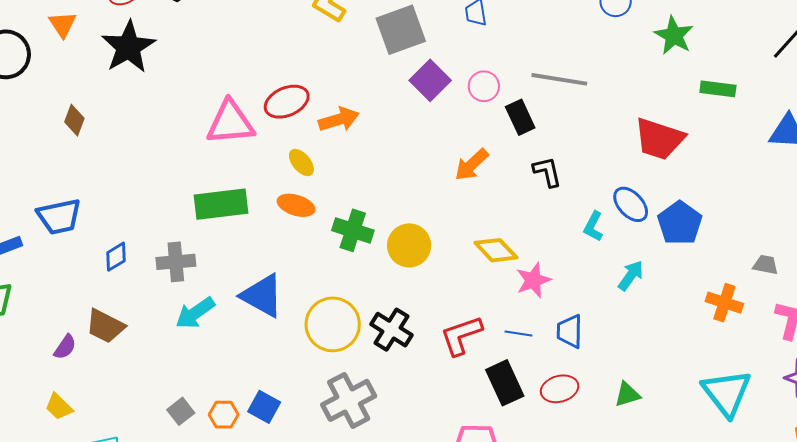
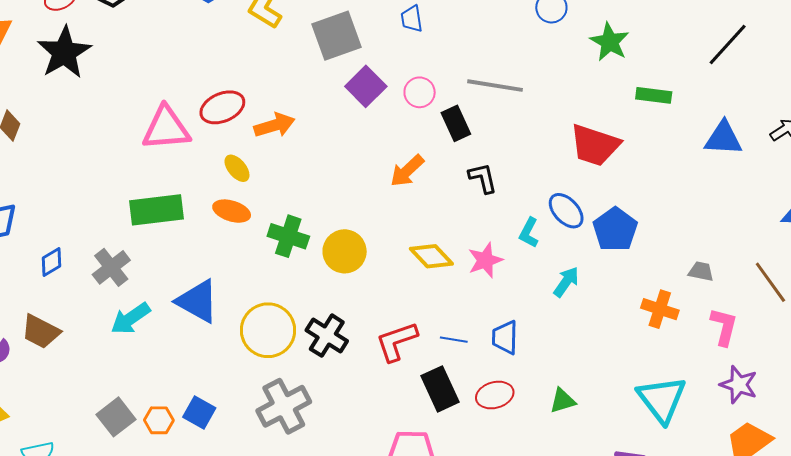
gray cross: (176, 262) -> (111, 267), turned -33
pink star: (533, 280) -> (485, 260), moved
gray square: (181, 411) -> (116, 417), size x1.4

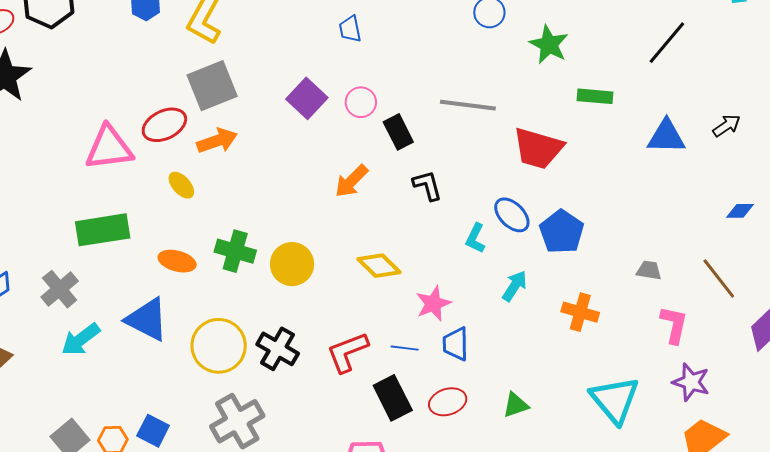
gray square: (337, 36) -> (212, 86), moved
gray line: (495, 86) -> (468, 105), moved
orange ellipse: (232, 211) -> (177, 261), moved
pink star: (485, 260) -> (433, 304), moved
orange cross: (660, 309) -> (580, 312), moved

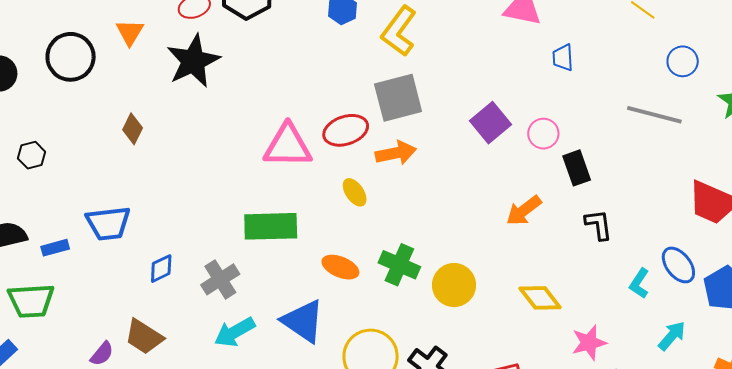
blue trapezoid: (350, 29) -> (563, 58), moved
gray line: (468, 105) -> (654, 115), moved

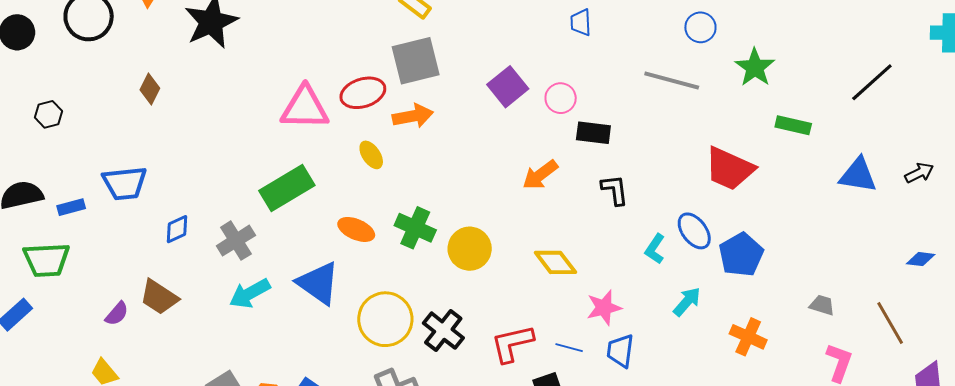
black rectangle: (577, 168) -> (593, 133), turned -64
green rectangle: (271, 226) -> (287, 188), turned -30

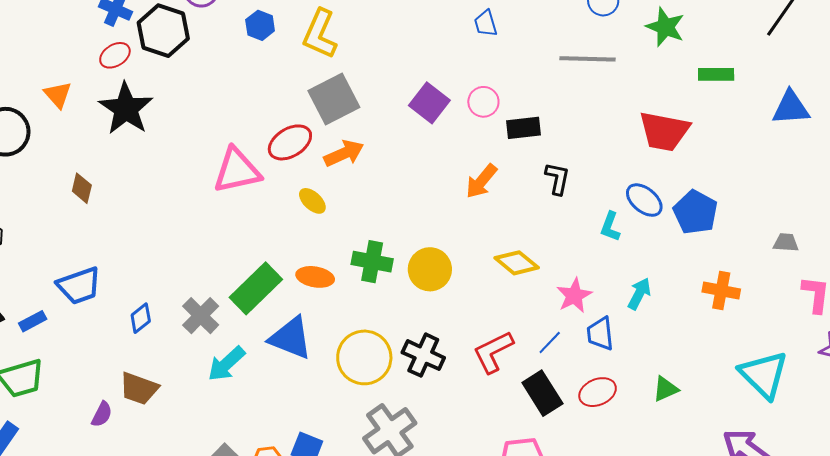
green rectangle: (287, 188) -> (256, 288), moved
black L-shape: (615, 190) -> (557, 178), turned 32
cyan arrow: (687, 302) -> (639, 294), moved
blue line: (569, 348) -> (550, 343), turned -48

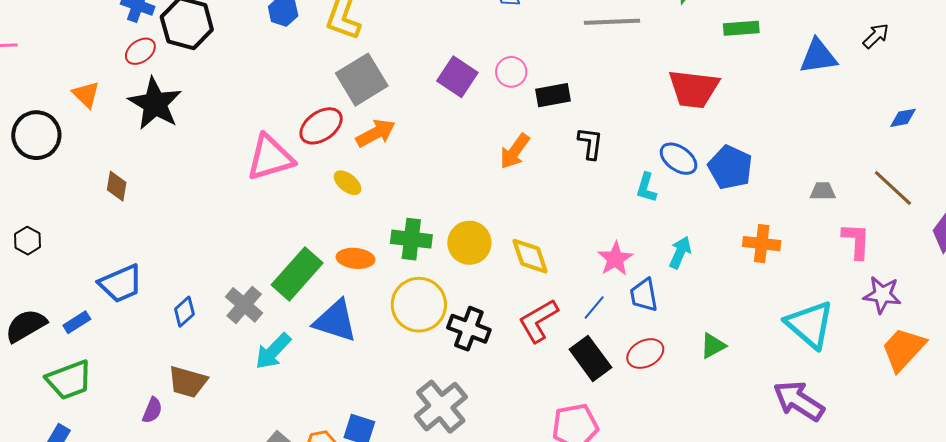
yellow diamond: (517, 263) -> (530, 256), moved, turned 36
yellow circle: (364, 357) -> (419, 305), moved

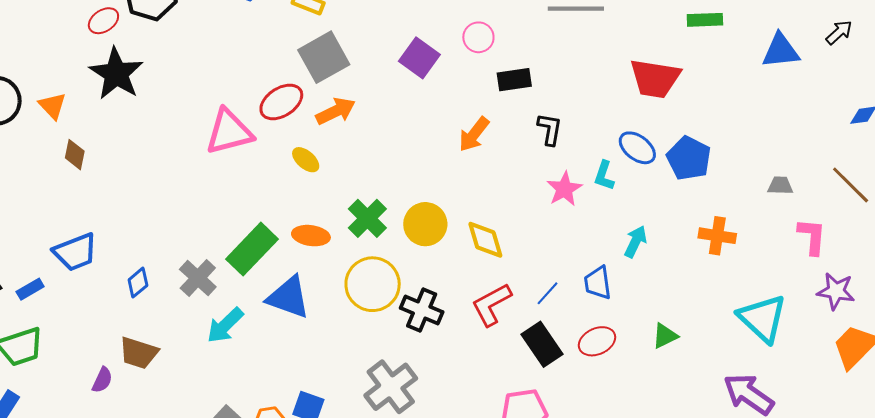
pink circle: (511, 72) -> (478, 37), moved
orange triangle: (86, 95) -> (52, 106), moved
green cross: (411, 239) -> (367, 218), turned 36
pink star: (615, 259) -> (564, 189), moved

